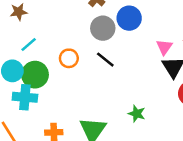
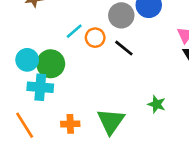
cyan line: (29, 44) -> (74, 31), moved
orange circle: (69, 58) -> (95, 38), moved

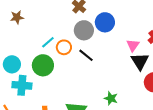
green circle: (51, 64) -> (43, 65), moved

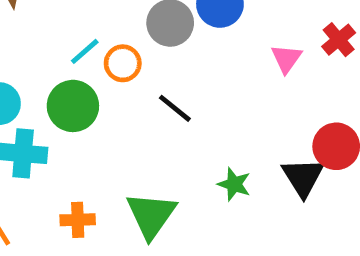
black line: (86, 55) -> (175, 108), moved
black triangle: (140, 61) -> (303, 177), moved

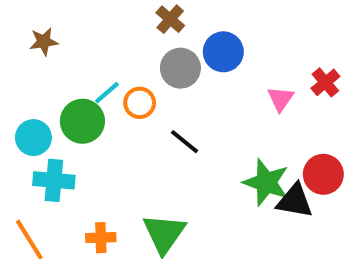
green circle: (73, 106) -> (82, 121), moved
black triangle: (303, 177) -> (295, 201), turned -48
green star: (234, 184) -> (266, 182), moved, size x1.6

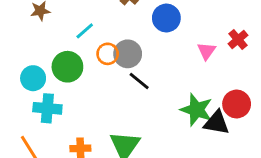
gray circle: (180, 68) -> (128, 54), moved
cyan line: (107, 93) -> (85, 31), moved

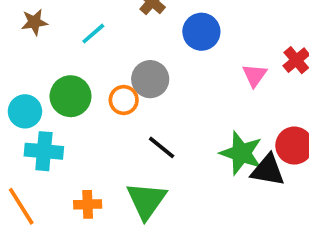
cyan line: (85, 31) -> (93, 34), moved
orange circle: (108, 54) -> (124, 100), moved
black line: (139, 81) -> (162, 147), moved

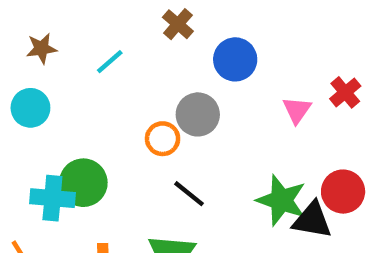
gray circle: (150, 79) -> (198, 114), moved
green circle: (71, 96) -> (83, 183), moved
orange circle: (124, 100) -> (163, 139), moved
cyan circle: (25, 111) -> (30, 108), moved

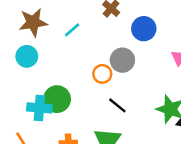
brown star: (41, 48) -> (33, 22), size x1.6

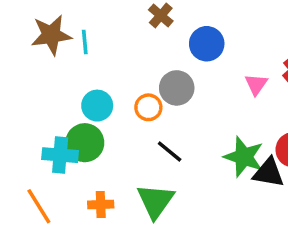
cyan line: (72, 30) -> (85, 42), moved, turned -54
cyan circle: (27, 56) -> (97, 106), moved

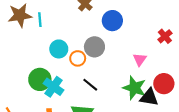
pink triangle: (256, 84) -> (140, 59), moved
cyan circle: (97, 106) -> (59, 49), moved
cyan cross: (60, 155) -> (54, 87), moved, turned 30

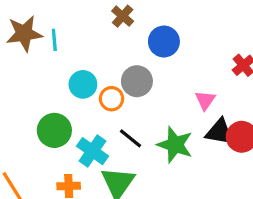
cyan cross: (54, 87) -> (92, 151), moved
green star: (134, 88) -> (175, 145), moved
black triangle: (149, 97) -> (219, 132), moved

